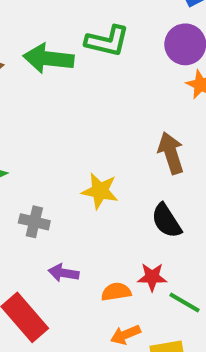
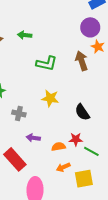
green L-shape: (107, 41) -> (47, 63), moved
green arrow: (48, 59) -> (25, 35), size x0.6
brown arrow: (171, 153) -> (82, 61), moved

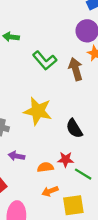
green L-shape: (47, 63) -> (45, 60), moved, turned 35
yellow star: (50, 98) -> (38, 111), size x1.4

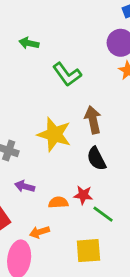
brown arrow: (76, 69) -> (93, 120), moved
orange arrow: (50, 191) -> (39, 232), moved

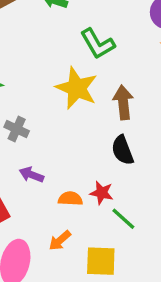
yellow star: (54, 134) -> (77, 88), moved
orange arrow: (39, 232) -> (60, 240), moved, turned -30

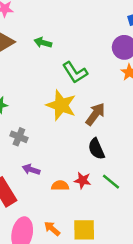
brown arrow: (123, 102) -> (95, 114), turned 45
green line: (123, 219) -> (111, 182), moved
orange arrow: (60, 240) -> (52, 229), moved, turned 84

